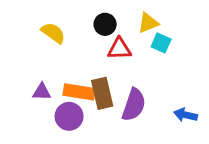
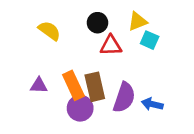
orange rectangle: (79, 92) -> (73, 85), turned 56
blue arrow: (186, 115) -> (152, 104), moved
purple circle: (69, 116) -> (80, 108), moved

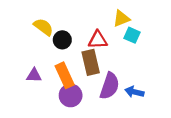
black circle: (97, 23) -> (62, 40), moved
brown rectangle: (95, 87) -> (91, 62), moved

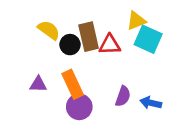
cyan square: (132, 35) -> (148, 39), size x1.5
brown rectangle: (91, 62) -> (89, 37), moved
purple semicircle: (110, 86) -> (123, 96), size x0.7

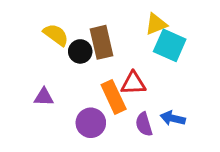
red triangle: (110, 45) -> (133, 83), moved
orange rectangle: (73, 84) -> (114, 97), moved
purple semicircle: (123, 96) -> (144, 124), moved, turned 144

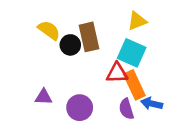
cyan square: (170, 45) -> (132, 53), moved
purple triangle: (44, 97) -> (44, 97), moved
orange rectangle: (114, 97) -> (134, 85), moved

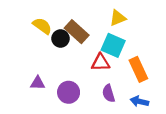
brown rectangle: (89, 37) -> (77, 32), turned -35
orange rectangle: (134, 85) -> (138, 69), moved
blue arrow: (152, 104) -> (139, 101), moved

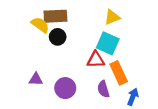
brown rectangle: (77, 32) -> (55, 16), moved, turned -45
orange rectangle: (138, 69) -> (119, 73), moved
blue arrow: (139, 101) -> (133, 97), turned 98

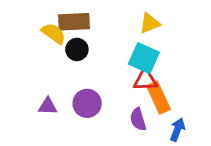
red triangle: (96, 60) -> (145, 80), moved
purple circle: (65, 88) -> (87, 103), moved

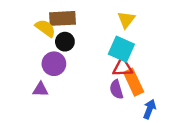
yellow triangle: (150, 23) -> (126, 20), turned -30
purple circle: (87, 103) -> (54, 64), moved
purple semicircle: (138, 119) -> (116, 89), moved

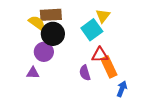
black circle: (65, 42) -> (53, 34), size x1.5
cyan square: (121, 49) -> (92, 30), moved, turned 30
purple semicircle: (116, 89) -> (85, 73), moved

